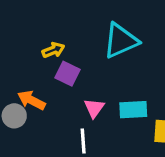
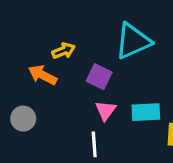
purple square: (67, 74) -> (99, 77), moved
orange arrow: (31, 100) -> (43, 75), moved

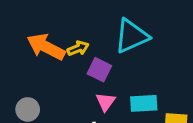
yellow arrow: (64, 51) -> (78, 48), moved
orange arrow: (43, 75) -> (46, 47), moved, size x1.4

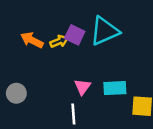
orange arrow: (46, 47) -> (32, 40), size x0.7
purple square: (99, 70) -> (75, 35), moved

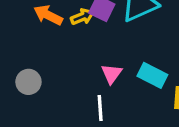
cyan rectangle: (115, 88) -> (152, 75), turned 30

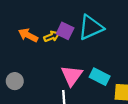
pink triangle: (112, 74) -> (72, 76), size x1.5

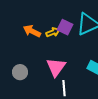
pink triangle: (72, 76) -> (56, 67), moved

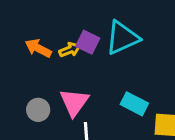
gray circle: (20, 72) -> (38, 110), moved

